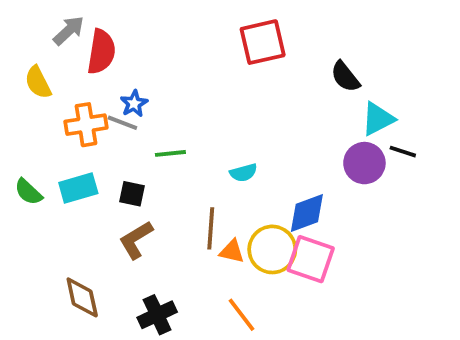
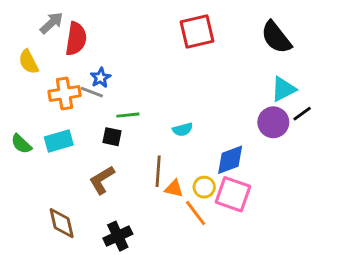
black semicircle: (345, 77) -> (276, 37), moved, size x1.4
black line: (403, 152) -> (302, 114), turned -54
black square: (132, 194) -> (112, 137), moved
yellow circle: (272, 249) -> (204, 187), size x0.6
orange line: (242, 315) -> (196, 213), moved

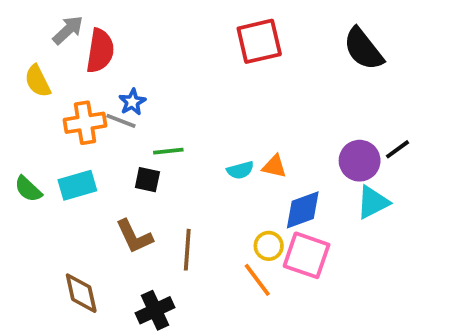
cyan triangle: (283, 89) -> (373, 202), moved
brown line: (158, 171) -> (187, 250), moved
brown L-shape: (102, 180) -> (134, 236), turned -84
orange triangle: (174, 189) -> (274, 166), moved

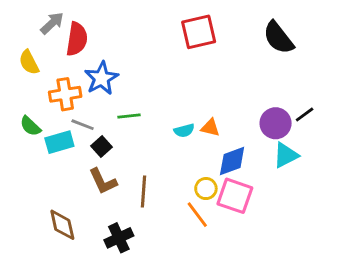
blue star: (132, 102) -> (101, 78), size x1.6
gray line: (121, 121) -> (83, 125), moved
black square: (147, 180) -> (101, 146), moved, turned 36
green semicircle: (28, 189) -> (30, 126), moved

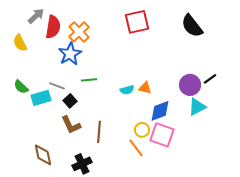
orange cross: (65, 94) -> (79, 32), moved, turned -35

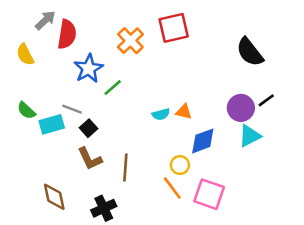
black semicircle: (192, 26) -> (250, 52), moved
orange cross: (79, 32) -> (130, 41), moved
green line: (89, 80) -> (113, 88), moved, turned -35
pink square: (162, 135) -> (209, 194), moved

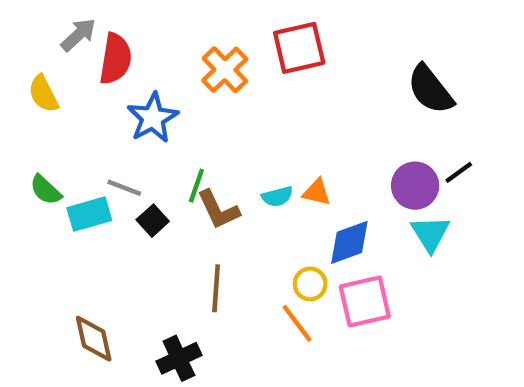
green line: (113, 88) -> (196, 186), moved, turned -30
cyan triangle: (250, 136) -> (430, 234), turned -35
brown L-shape: (90, 159) -> (218, 210), moved
pink square: (209, 194) -> (365, 301), moved, turned -32

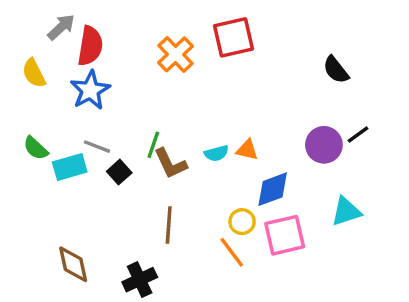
black semicircle: (430, 89) -> (336, 70), size x0.7
blue star: (153, 118) -> (90, 90), moved
cyan triangle: (430, 234) -> (346, 211), moved, turned 44

